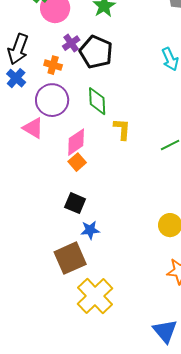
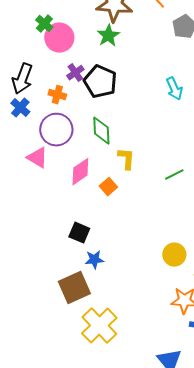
orange square: (77, 162) -> (108, 187), moved

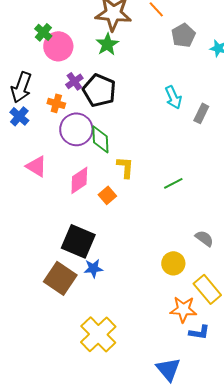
purple circle: (56, 130) -> (76, 129), moved
black square: (79, 233) -> (78, 241), size x1.6
brown square: (74, 288) -> (60, 278), moved, turned -32

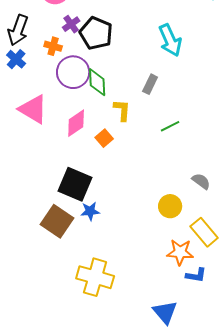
cyan arrow: (173, 97) -> (170, 40), size x1.4
gray rectangle: (201, 113) -> (150, 84), moved
pink triangle: (36, 166) -> (33, 109), size x1.4
yellow cross: (98, 334) -> (95, 277), turned -30

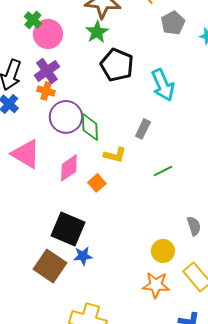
purple cross: (71, 24) -> (47, 71), moved, size x1.4
black pentagon: (96, 33) -> (117, 65), moved
yellow L-shape: (122, 110) -> (115, 155), turned 100
gray semicircle: (201, 181) -> (194, 226), turned 36
orange star: (180, 252) -> (156, 285), moved

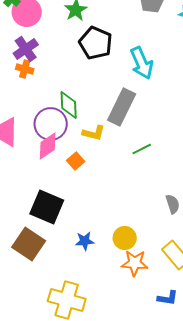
purple circle: (66, 117) -> (51, 124), moved
gray rectangle: (143, 129) -> (122, 107), size x1.8
yellow circle: (163, 251) -> (125, 238), moved
blue star: (83, 256) -> (85, 241), moved

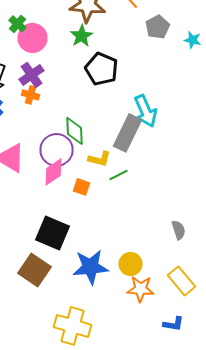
cyan arrow: (142, 63) -> (146, 111), moved
green line: (142, 149) -> (118, 175), moved
orange square: (76, 161) -> (82, 187), turned -30
blue star: (85, 241) -> (90, 267), size x1.8

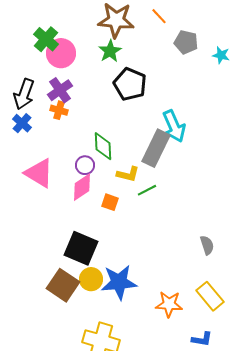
green cross: (18, 24) -> (46, 39), size x1.4
gray pentagon: (158, 27) -> (186, 42), turned -30
purple circle: (56, 150) -> (85, 165), size x0.6
yellow circle: (130, 264) -> (91, 279), moved

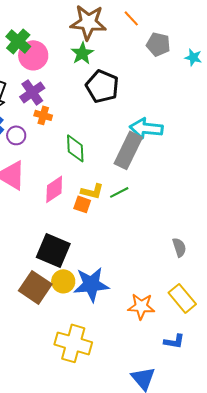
orange cross: (59, 110) -> (43, 115), moved
cyan arrow: (174, 126) -> (146, 128), turned 120
purple circle: (85, 165) -> (16, 135), moved
yellow L-shape: (128, 174) -> (92, 191), moved

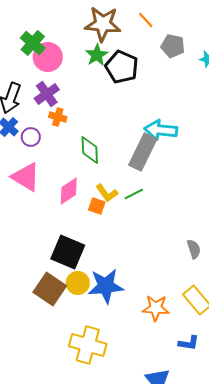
black pentagon: (102, 86) -> (122, 67), moved
yellow L-shape: (92, 191) -> (107, 193), turned 40

